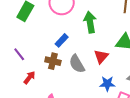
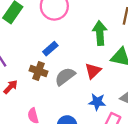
green arrow: (90, 22) -> (100, 33), moved
gray semicircle: (77, 64) -> (65, 76), turned 78

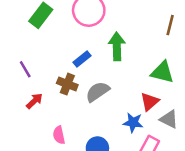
green arrow: (100, 33) -> (117, 46), moved
red triangle: (93, 71) -> (150, 102), moved

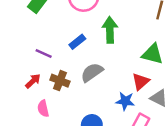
purple line: (25, 69) -> (44, 53), moved, turned -35
brown cross: (67, 84) -> (60, 81), moved
pink semicircle: (59, 135) -> (43, 108), moved

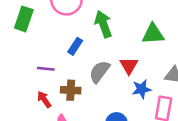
red arrow: (33, 81) -> (44, 99), turned -63
red triangle: (141, 82) -> (129, 66), moved

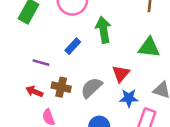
gray semicircle: (99, 72) -> (91, 88), moved
red arrow: (44, 99) -> (34, 92), turned -42

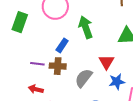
brown cross: (61, 87) -> (58, 66), moved

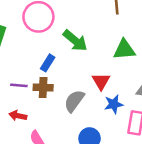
green arrow: (86, 27) -> (75, 41), turned 150

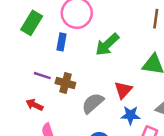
green arrow: (75, 41) -> (107, 44), turned 85
blue rectangle: (48, 63) -> (62, 42), moved, turned -35

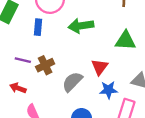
green arrow: (107, 44) -> (81, 26), turned 40
brown cross: (65, 83) -> (45, 65), turned -36

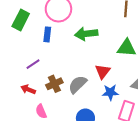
purple line: (23, 60) -> (33, 64), turned -48
brown cross: (45, 65) -> (54, 84), moved

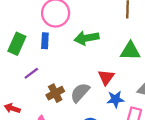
green rectangle: (21, 20) -> (17, 44), moved
red arrow: (28, 89) -> (12, 108), moved

